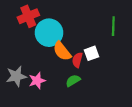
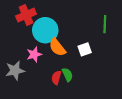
red semicircle: (77, 60) -> (56, 78), moved
pink star: (37, 81) -> (34, 54), moved
green semicircle: (73, 81) -> (67, 75), turned 96

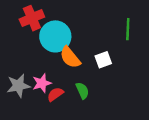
pink star: (34, 54) -> (42, 83), moved
red semicircle: (56, 78) -> (55, 94), moved, turned 40

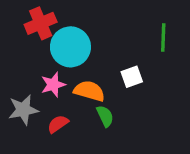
orange semicircle: (70, 57) -> (89, 91), moved, turned 145
pink star: (42, 83) -> (53, 85), moved
red semicircle: (55, 94) -> (58, 124), moved

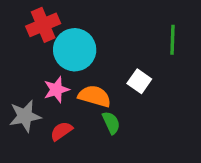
white square: (132, 77) -> (139, 81), turned -35

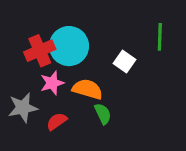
red cross: (43, 25) -> (40, 51), moved
white square: (139, 81) -> (124, 61), moved

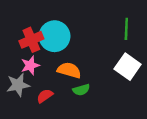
white square: (124, 61) -> (128, 67), moved, size x1.5
pink star: (52, 83) -> (30, 65), moved
green semicircle: (103, 114) -> (81, 90), turned 98

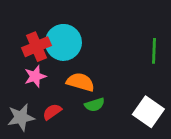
green line: (126, 29) -> (154, 51), moved
white square: (128, 67) -> (148, 112), moved
gray star: (18, 85) -> (21, 117), moved

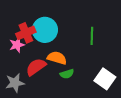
green line: (154, 51) -> (92, 36), moved
pink star: (35, 76) -> (17, 45), moved
red semicircle: (52, 112) -> (36, 67), moved, size x1.5

